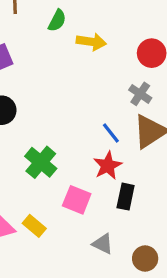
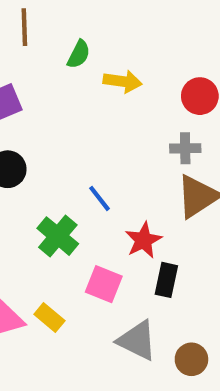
gray cross: (140, 94) -> (185, 148), turned -35
blue line: (111, 133) -> (100, 198), moved
gray triangle: (103, 244) -> (137, 340), size x1.5

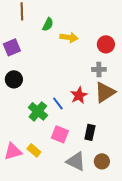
blue line: (100, 198) -> (58, 103), moved
red star: (143, 240) -> (79, 95), moved
brown circle: (191, 359) -> (102, 161), moved

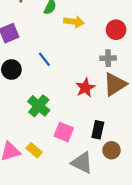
blue line: (58, 103) -> (44, 59), moved
brown circle: (102, 161) -> (111, 150), moved

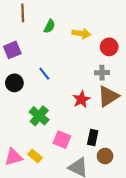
yellow arrow: (74, 22) -> (81, 33), moved

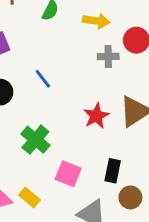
gray cross: (102, 73) -> (108, 57), moved

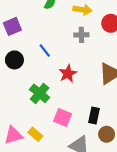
gray cross: (108, 57) -> (81, 35), moved
red star: (96, 116) -> (68, 74), moved

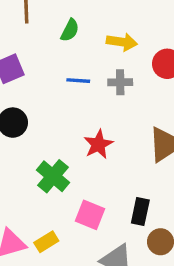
blue line: (45, 51) -> (78, 81), moved, turned -48
yellow rectangle: (35, 134) -> (46, 242), turned -72

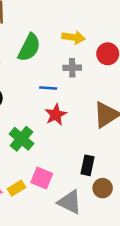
green semicircle: (70, 30) -> (29, 47), moved, size x1.6
blue line: (78, 81) -> (48, 88), moved
pink square: (90, 215) -> (42, 178), moved

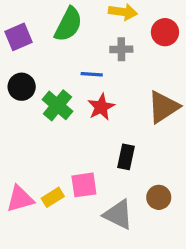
green cross: (22, 139) -> (57, 105), moved
black rectangle: (87, 165) -> (126, 157), moved
pink square: (42, 178) -> (84, 185), turned -30

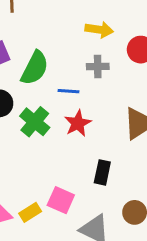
green semicircle: (68, 24) -> (35, 68), moved
pink square: (84, 185) -> (61, 200), turned 32

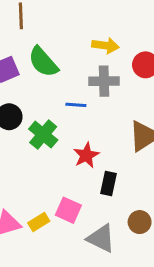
gray cross: (98, 66) -> (104, 81), size x1.4
green semicircle: (35, 68) -> (43, 62), moved, turned 112
red star: (78, 123) -> (86, 155), moved

